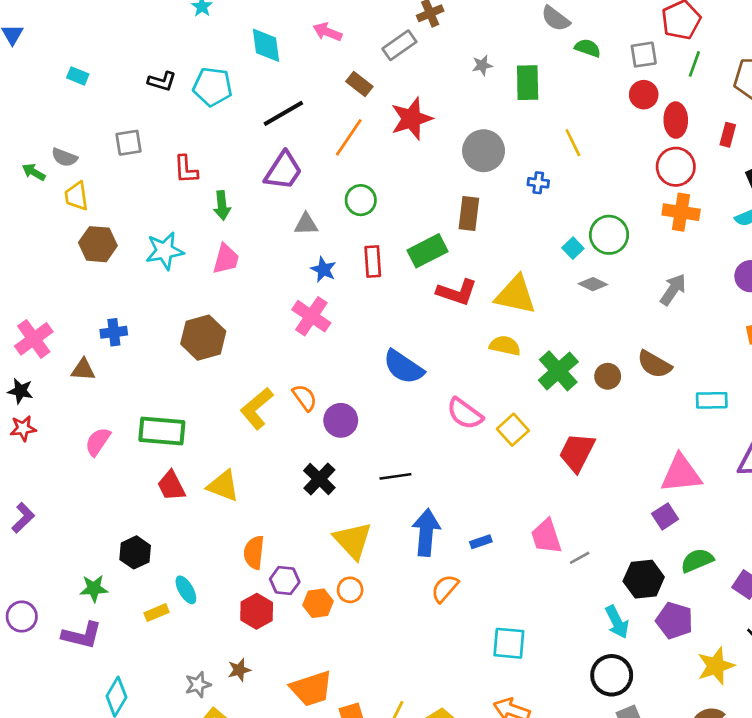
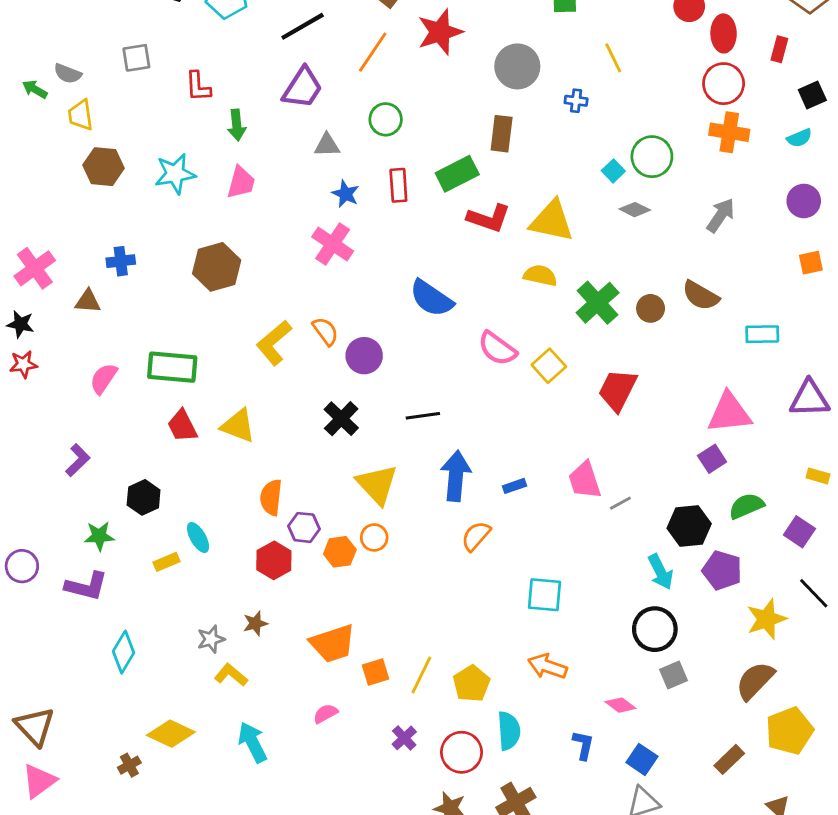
purple L-shape: (23, 518) -> (78, 460), moved

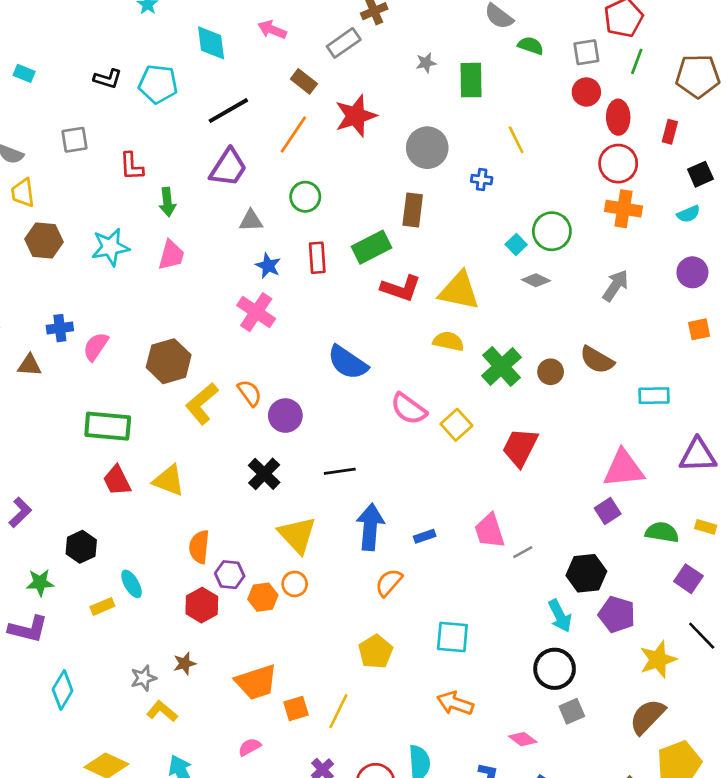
brown hexagon: (217, 267) -> (169, 361), moved
pink semicircle: (104, 379) -> (96, 347), moved
green semicircle: (746, 506) -> (662, 532), moved, turned 32
yellow pentagon: (472, 684) -> (376, 652), moved

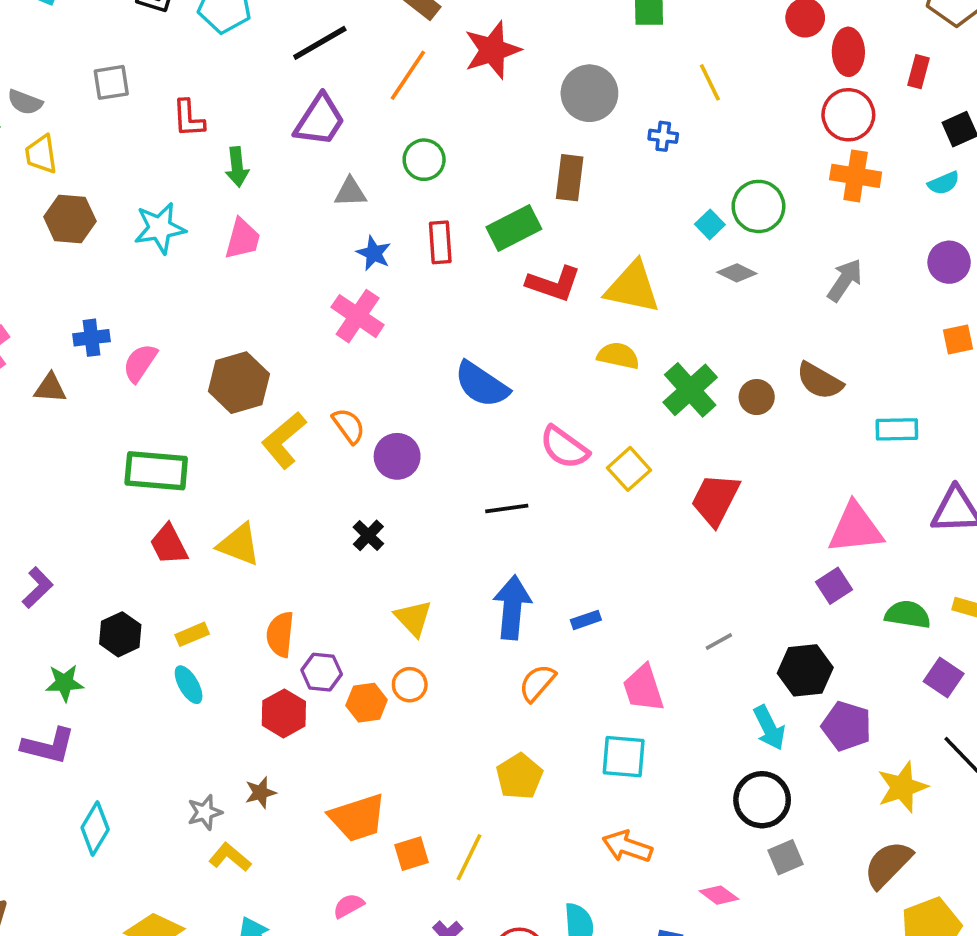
black line: (340, 471) -> (507, 508), moved
black cross: (264, 474) -> (368, 535), size x0.7
pink trapezoid: (490, 531) -> (643, 688), moved
yellow triangle: (297, 535) -> (413, 618), size x0.7
yellow rectangle: (102, 606) -> (192, 634), moved

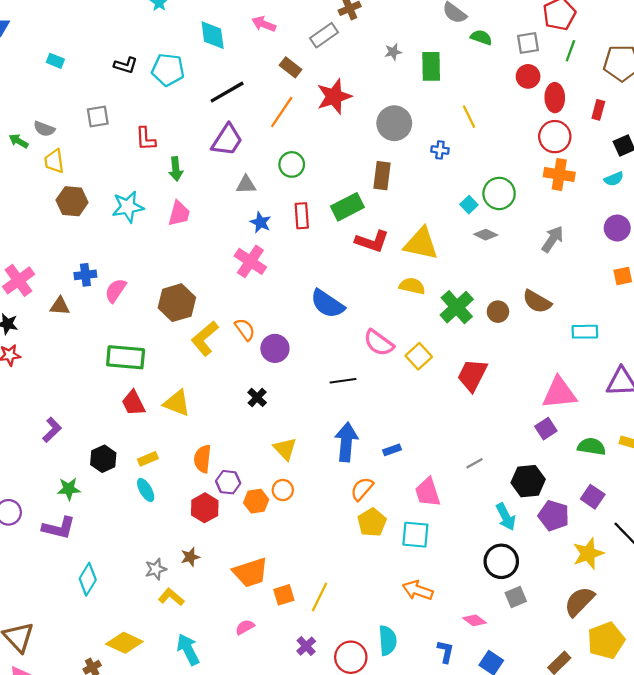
purple square: (944, 677) -> (593, 497), moved
yellow pentagon: (519, 776) -> (372, 522), moved

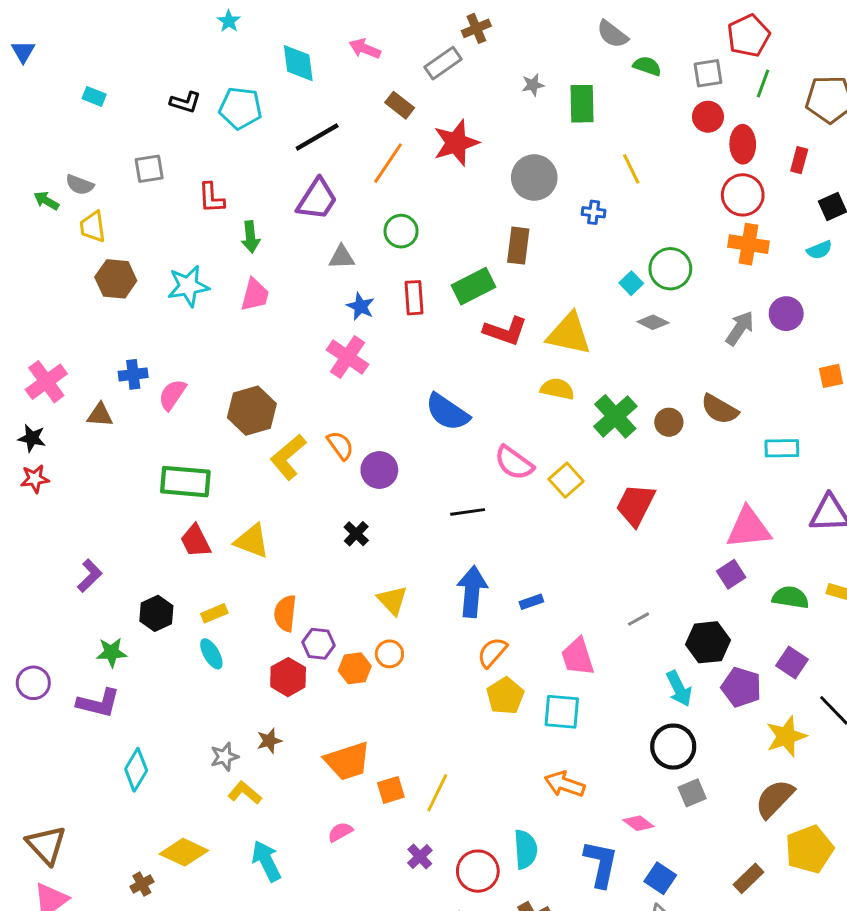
purple circle: (617, 228) -> (786, 314), moved
blue L-shape: (446, 652) -> (601, 864), size x1.6

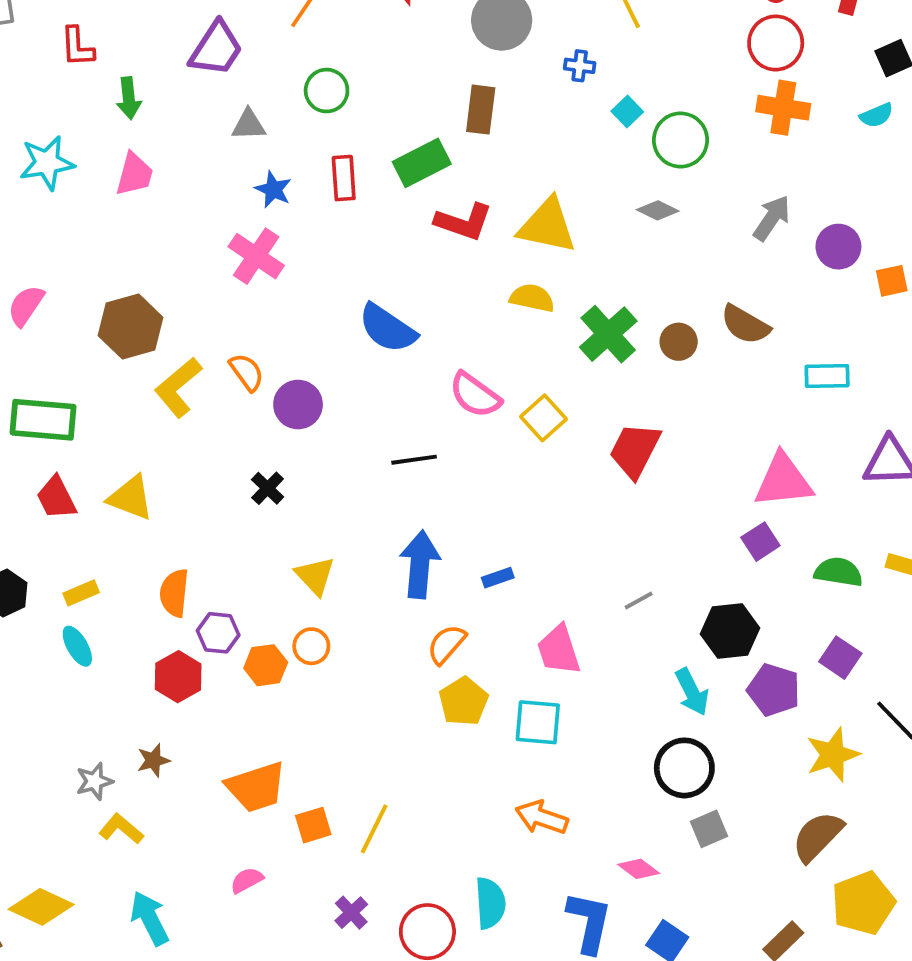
cyan square: (631, 283) -> (627, 111), moved
purple circle: (786, 314) -> (838, 247), moved

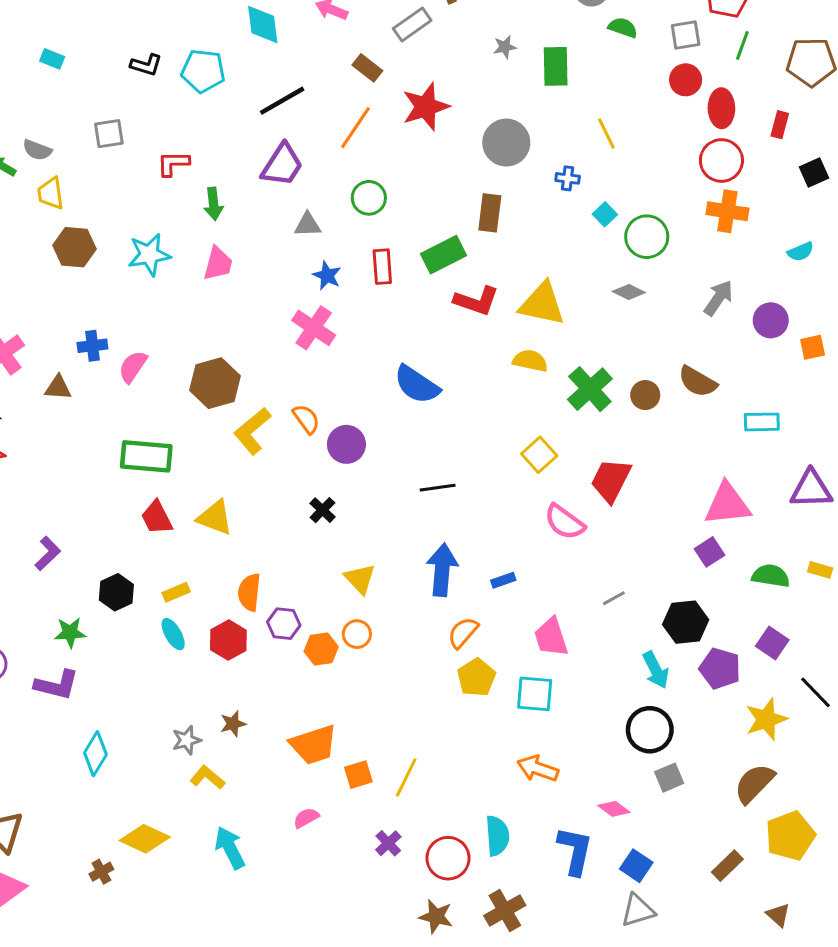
red L-shape: (77, 47) -> (173, 163), turned 92
cyan semicircle: (877, 115) -> (801, 252), moved
pink semicircle: (475, 395) -> (565, 522), moved
red hexagon: (178, 677) -> (228, 640), moved

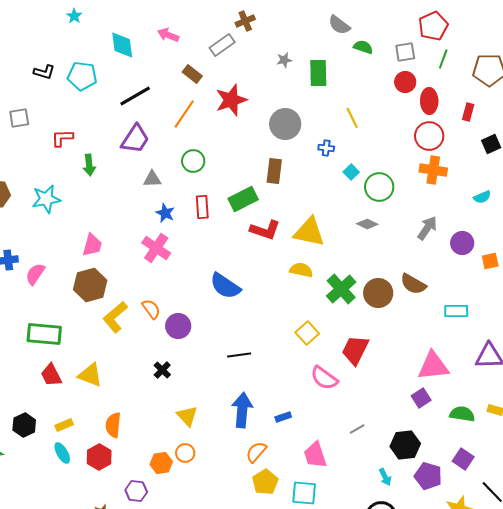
pink trapezoid: (218, 264) -> (92, 245), moved
brown circle: (645, 395) -> (378, 293), size x1.5
purple hexagon: (284, 624) -> (136, 491), moved
cyan arrow: (656, 670) -> (385, 477), size x0.7

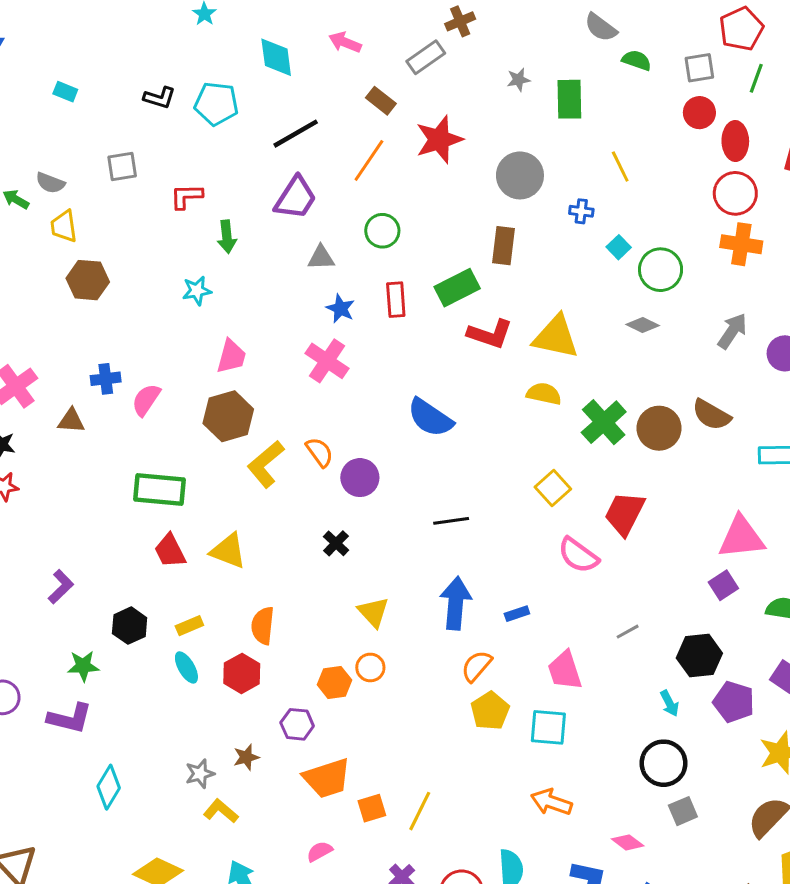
cyan star: (46, 199) -> (197, 291), moved, size x0.7

